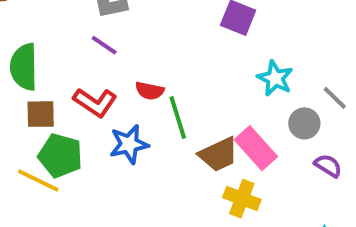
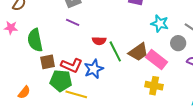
red L-shape: (95, 102) -> (72, 65), moved
brown trapezoid: (218, 154) -> (138, 52), moved
yellow line: (38, 180) -> (76, 94), moved

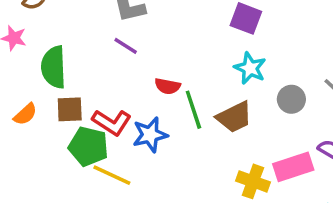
cyan star: (160, 24) -> (250, 68), moved
gray circle: (178, 43) -> (291, 99), moved
pink rectangle: (156, 60) -> (293, 167), moved, turned -65
orange semicircle: (24, 92) -> (25, 114), moved

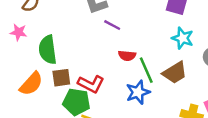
purple line: (126, 46) -> (112, 25), moved
orange semicircle: (25, 114) -> (31, 84), size x1.5
blue star: (150, 135) -> (138, 92), moved

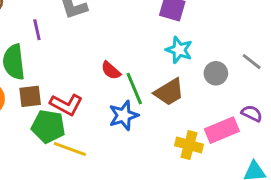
purple line: (112, 25) -> (37, 30), moved, turned 49
red semicircle: (127, 56) -> (111, 70), turned 35

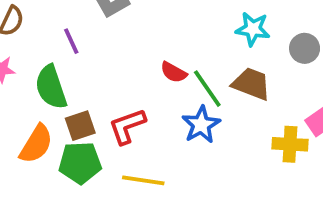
brown trapezoid: (169, 92) -> (251, 84), turned -116
red L-shape: (66, 105) -> (127, 126), turned 144
green pentagon: (48, 126) -> (80, 163), moved

